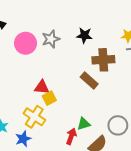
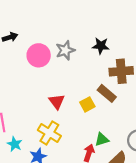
red triangle: (42, 87) -> (57, 102), turned 49
yellow square: (49, 98) -> (87, 104), moved

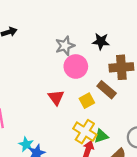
pink circle: (39, 55) -> (76, 66), moved
yellow cross: (49, 133) -> (85, 132), moved
cyan star: (15, 144) -> (26, 144), moved

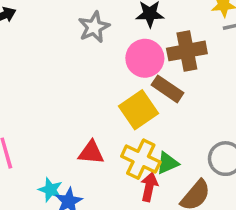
pink circle: (76, 66) -> (145, 58), moved
red triangle: (56, 97) -> (91, 153), moved, turned -42
yellow square: (87, 101) -> (138, 110), size x1.5

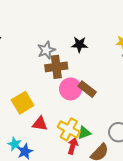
brown cross: (187, 51) -> (56, 67), moved
pink circle: (145, 58) -> (70, 89), moved
yellow square: (138, 110) -> (23, 103), moved

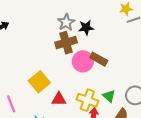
black star: (79, 44) -> (86, 28), moved
gray star: (46, 50) -> (66, 22), moved
green triangle: (84, 133) -> (109, 96), moved, turned -48

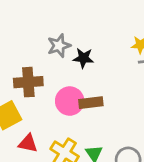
brown cross: (66, 43) -> (28, 82), moved
brown rectangle: (99, 59) -> (91, 103), turned -48

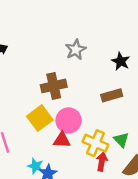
black star: (83, 58) -> (121, 61), moved, turned 30
pink circle: (70, 101) -> (69, 120), moved

